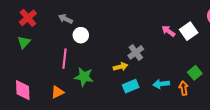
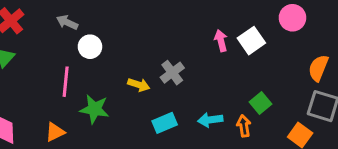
pink arrow: (168, 31) -> (221, 41), turned 40
yellow arrow: (121, 67) -> (139, 85), moved, turned 32

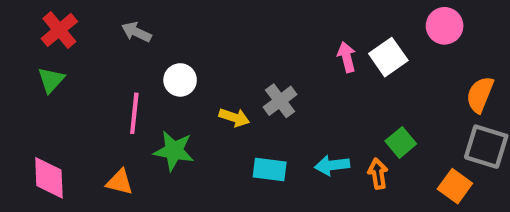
white circle: (90, 47) -> (180, 80), moved
cyan rectangle: (165, 123) -> (270, 169), turned 30
orange triangle: (55, 132) -> (120, 182), turned 40

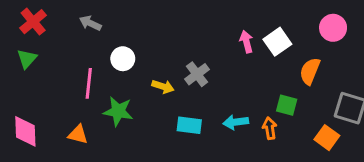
pink circle: (445, 26) -> (333, 28), moved
orange semicircle: (480, 95) -> (310, 71), moved
green square: (401, 142) -> (287, 105), turned -35

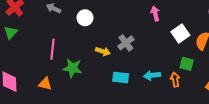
pink arrow: (246, 42) -> (155, 14), moved
white square: (277, 42) -> (180, 33), moved
white circle: (123, 59) -> (85, 18), moved

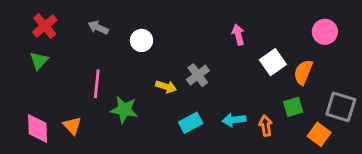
green square: (187, 64) -> (293, 107), moved, turned -32
cyan rectangle: (121, 77) -> (191, 123), turned -35
orange triangle: (45, 84) -> (72, 126), moved, turned 32

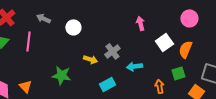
pink circle: (325, 32) -> (189, 18), moved
pink line: (97, 84) -> (28, 41), moved
cyan arrow: (234, 120) -> (134, 66), moved

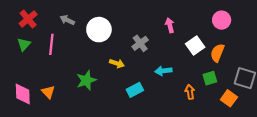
white circle: (73, 27) -> (99, 30), size x1.5
gray cross: (112, 51) -> (140, 43), moved
green star: (61, 75) -> (86, 80), turned -30

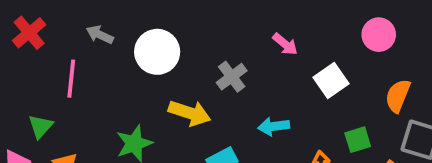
pink arrow: (170, 25) -> (285, 44), turned 144
green triangle: (24, 44) -> (41, 126), moved
orange semicircle: (217, 53) -> (398, 96), moved
yellow arrow: (117, 63) -> (190, 113), size x1.5

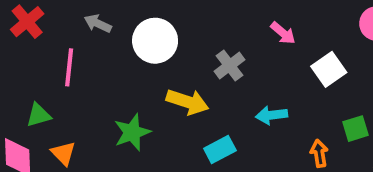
green triangle: (41, 126) -> (39, 115), turned 32

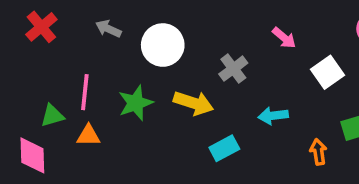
pink line: (69, 67) -> (85, 92), moved
green star: (132, 132) -> (136, 103), moved
orange triangle: (63, 153) -> (88, 136), moved, turned -45

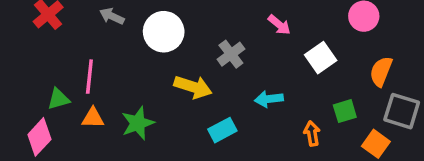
green star: (136, 103) -> (138, 123), moved
pink diamond: (32, 155) -> (39, 137), turned 45

